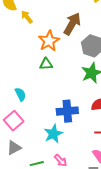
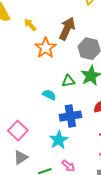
yellow arrow: (27, 17) -> (30, 25), moved
green triangle: (46, 64) -> (68, 81), moved
cyan semicircle: (20, 94) -> (49, 95), moved, turned -32

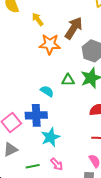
orange star: (46, 48) -> (50, 44), turned 30
blue cross: (70, 116) -> (36, 115), moved

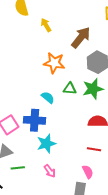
orange star: (50, 44) -> (54, 63), moved
green line: (33, 166) -> (18, 168), moved

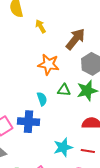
cyan semicircle: (48, 97) -> (42, 99), turned 32
cyan star: (46, 144) -> (63, 147), moved

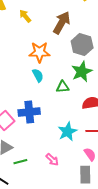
green triangle: (64, 90) -> (63, 87), moved
cyan semicircle: (42, 99) -> (38, 75), moved

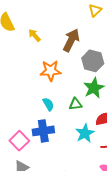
cyan semicircle: (38, 75) -> (48, 104), moved
cyan star: (67, 132) -> (85, 133), moved

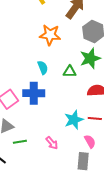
cyan star: (85, 133) -> (74, 120), moved

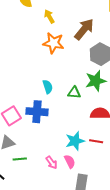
orange star: (50, 35) -> (53, 43), moved
pink semicircle: (90, 141) -> (70, 161), moved

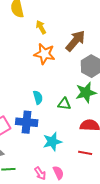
cyan star: (75, 141) -> (52, 142), moved

